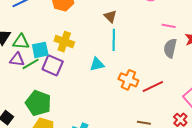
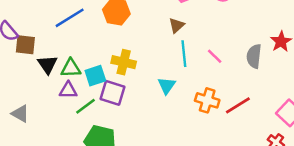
brown triangle: (110, 16) -> (177, 25), turned 40
pink line: (169, 26) -> (215, 56), moved, turned 40
green line: (31, 64) -> (85, 106), moved
cyan triangle: (97, 64) -> (167, 86), turned -35

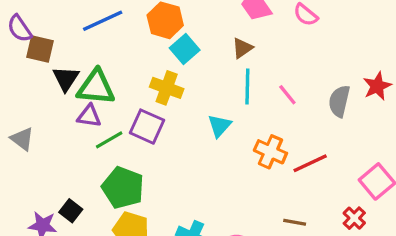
green triangle: (71, 68) -> (96, 87), size x1.4
cyan square: (95, 76) -> (185, 49), moved, turned -30

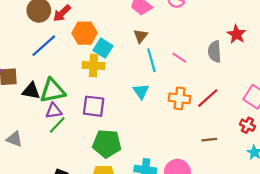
black triangle: (66, 79) -> (31, 91), turned -36
yellow cross: (167, 88) -> (94, 66), moved
green line: (109, 140) -> (57, 125), moved
green pentagon: (123, 188) -> (107, 144), moved

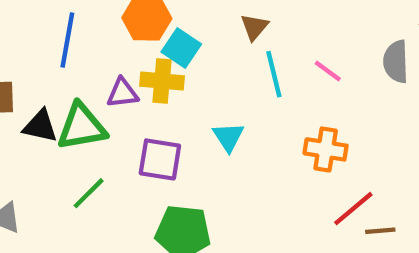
blue line: (44, 46) -> (67, 40), turned -40
cyan triangle: (141, 91) -> (228, 137), moved
red line: (208, 98) -> (353, 209), moved
purple triangle: (54, 111) -> (122, 93), moved

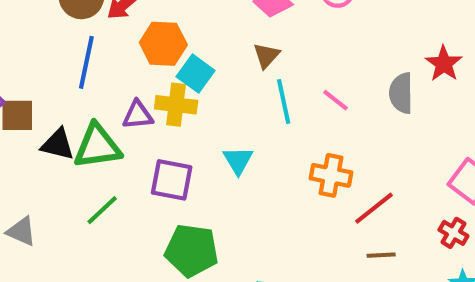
red line: (353, 209) -> (374, 208), moved

